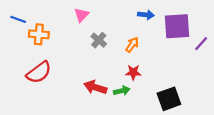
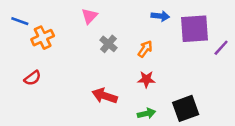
orange cross: (39, 34) -> (43, 38), turned -30
red semicircle: (39, 72) -> (32, 78), moved, size x0.6
green arrow: (122, 91) -> (146, 114), moved

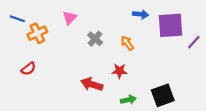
pink triangle: (89, 16) -> (70, 18), moved
orange arrow: (145, 49) -> (127, 43), turned -72
red star: (146, 79) -> (119, 71), moved

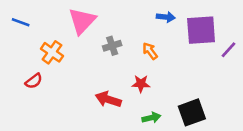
pink triangle: (70, 18) -> (82, 21), size x1.6
orange cross: (37, 33) -> (52, 52), moved, turned -30
gray cross: (95, 39) -> (112, 46), turned 32

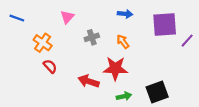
blue arrow: (166, 17) -> (125, 14), moved
pink triangle: (82, 21) -> (67, 17), size x0.6
red semicircle: (34, 81) -> (50, 66), moved, turned -96
red star: (141, 84) -> (115, 68), size x1.6

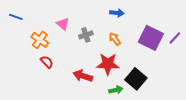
pink triangle: (67, 17) -> (63, 24), moved, turned -32
purple square: (165, 24) -> (151, 38), moved, turned 30
black square: (157, 92) -> (136, 79), moved, turned -30

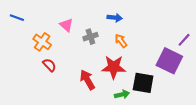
blue arrow: (117, 13) -> (115, 18), moved
purple square: (151, 38) -> (169, 61), moved
red arrow: (83, 76) -> (87, 80), turned 42
black square: (136, 79) -> (143, 83), turned -30

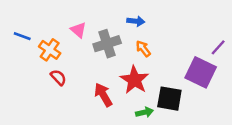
blue line: (17, 18) -> (22, 36), moved
gray cross: (90, 37) -> (107, 44), size x1.5
red star: (114, 67) -> (135, 80), turned 30

